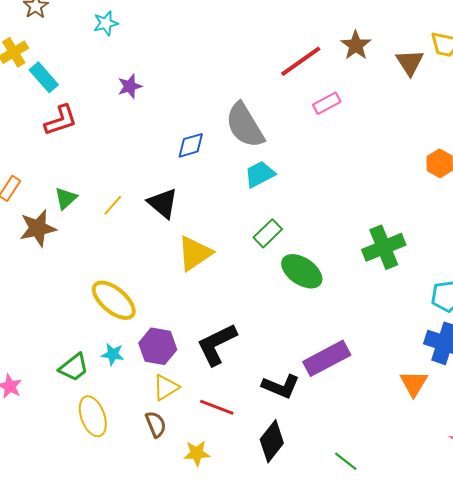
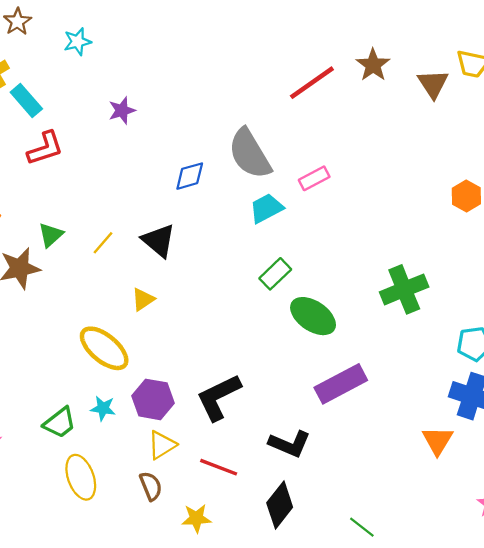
cyan star: (106, 23) -> (77, 42), moved
pink rectangle: (327, 103) -> (314, 178), moved
yellow triangle: (195, 253) -> (143, 299), moved, size x0.6
purple rectangle: (327, 358) -> (341, 384), moved

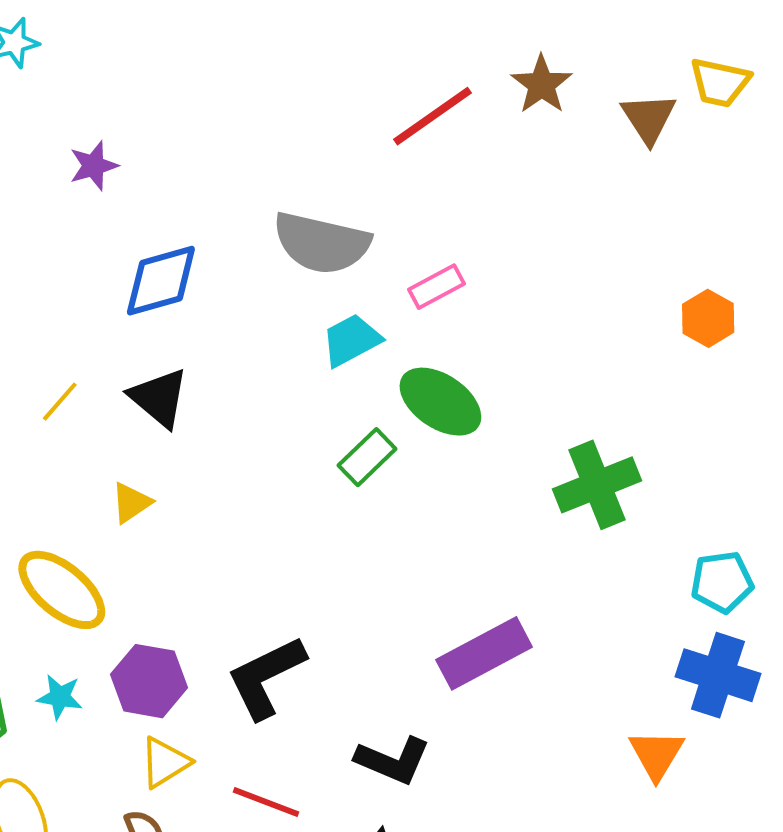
gray semicircle: (250, 154) -> (321, 243), turned -46
blue diamond: (190, 176) -> (161, 281), moved, size x1.4
green ellipse: (313, 316) -> (440, 402), moved

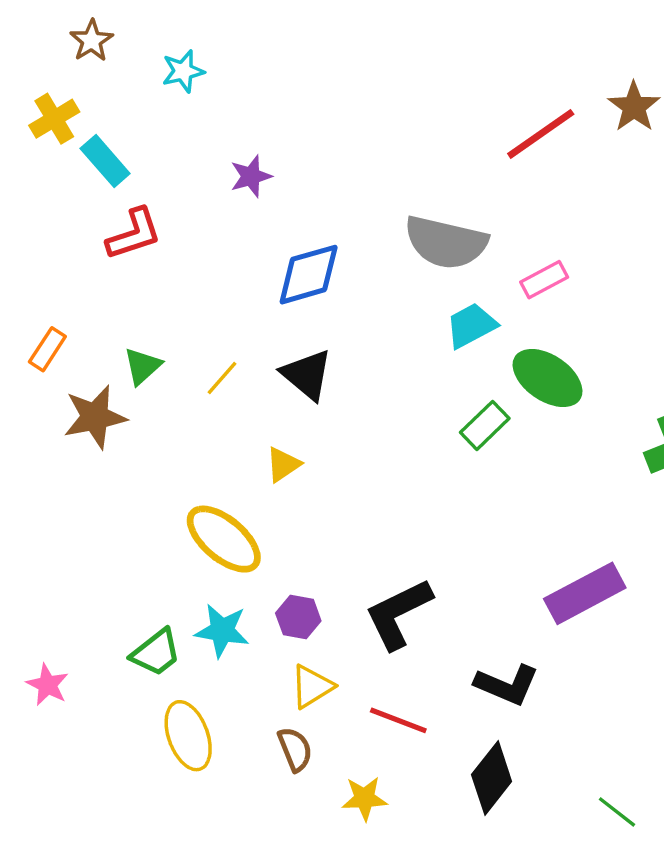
purple hexagon: (149, 681) -> (298, 617), size x0.7
cyan star: (60, 697) -> (222, 631), size x1.4

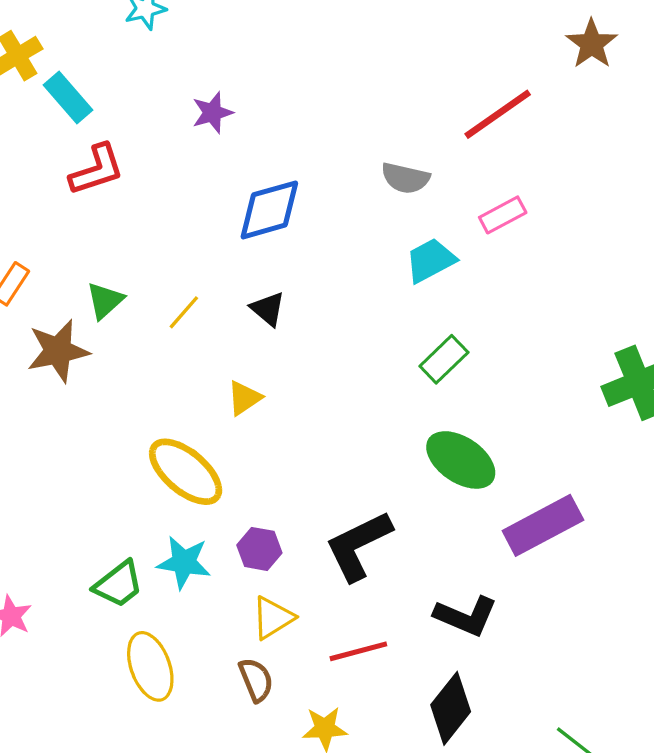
red line: (541, 134) -> (498, 114), moved
gray semicircle: (446, 242) -> (405, 178), size x0.6
black triangle: (307, 375) -> (268, 309), size x0.7
green ellipse: (548, 378) -> (461, 460), moved
red line: (398, 720) -> (358, 651), turned -36

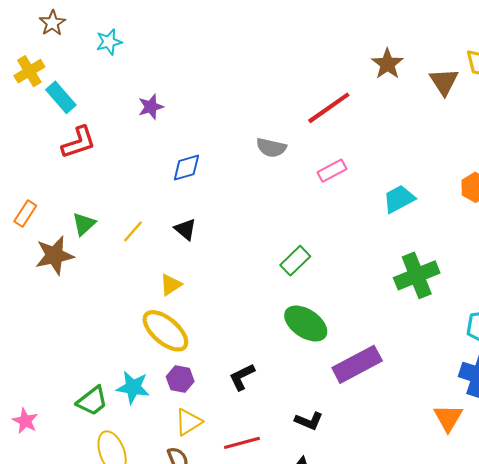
blue diamond: (269, 210) -> (186, 168), size x0.7
cyan trapezoid: (431, 260) -> (399, 199), moved
yellow ellipse: (186, 472) -> (165, 331), moved
black L-shape: (358, 546) -> (242, 377), size x0.6
black L-shape: (466, 616) -> (309, 421), size x0.7

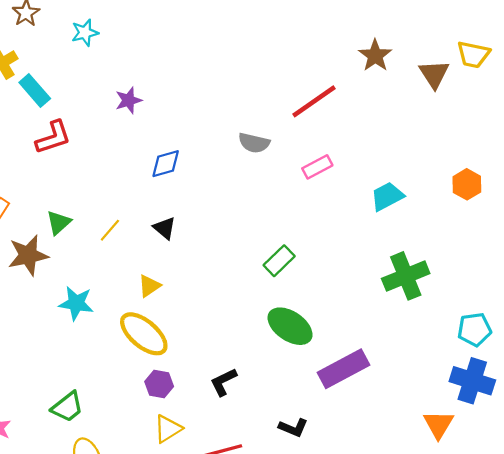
cyan star: (133, 387) -> (76, 303), moved

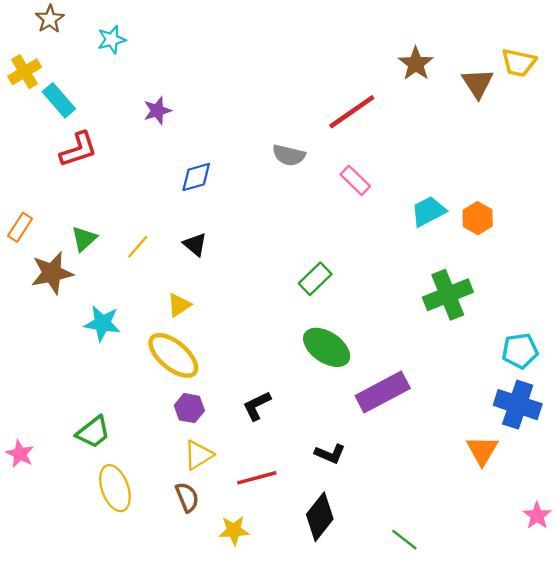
pink rectangle: (317, 167) -> (355, 180), turned 72
orange hexagon: (467, 184) -> (478, 218), moved

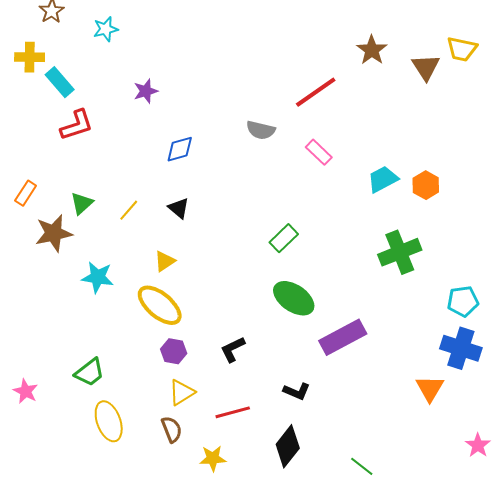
yellow cross: (25, 72) -> (30, 57), turned 32

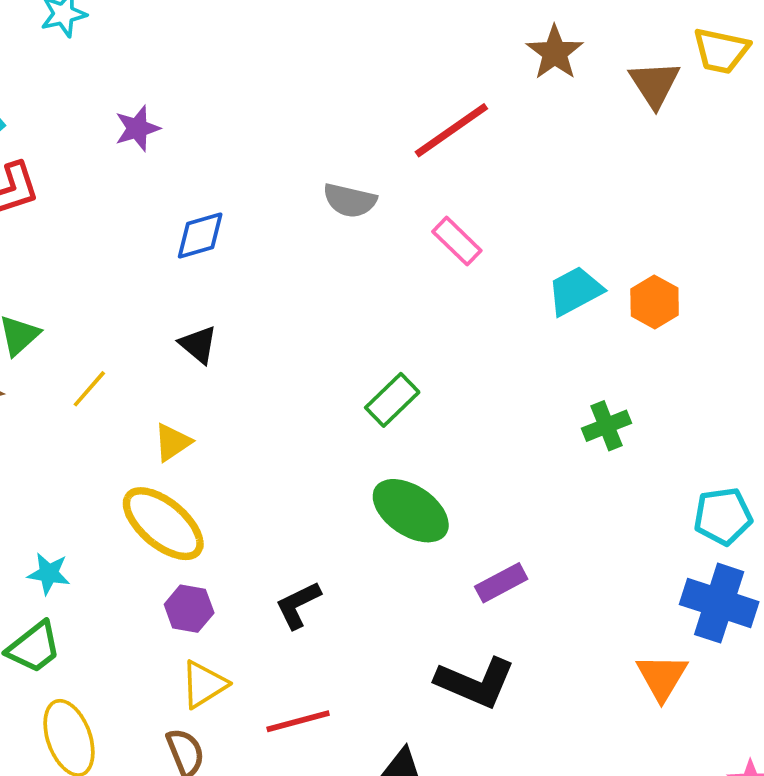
yellow line: (129, 210) -> (89, 389), moved
green cross: (400, 252) -> (606, 426), size x0.6
cyan star: (98, 277) -> (49, 573), moved, size x0.7
purple rectangle: (343, 337) -> (501, 583), size x0.6
black L-shape: (297, 391) -> (475, 682), moved, size x1.6

